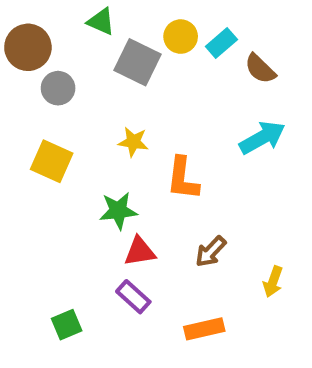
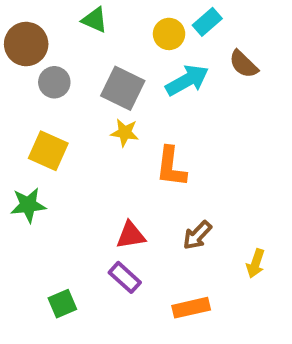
cyan rectangle: (221, 43) -> (207, 22), moved
gray square: (138, 62) -> (123, 88), moved
cyan arrow: (262, 138) -> (187, 80), moved
green star: (118, 211) -> (28, 205), moved

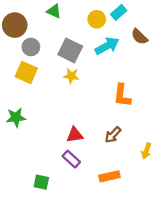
yellow square: (48, 151) -> (26, 72), moved
orange L-shape: (171, 167) -> (122, 96), moved
green square: (62, 304) -> (41, 182), moved, turned 35

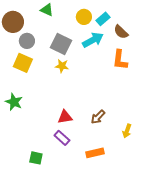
cyan rectangle: (119, 12) -> (103, 19), moved
orange L-shape: (122, 96) -> (120, 60), moved
green star: (16, 117) -> (14, 102), turned 30

